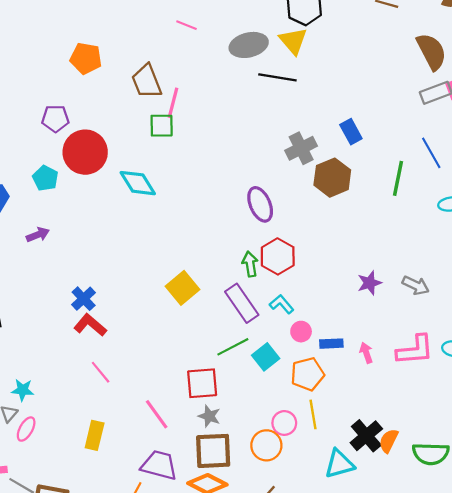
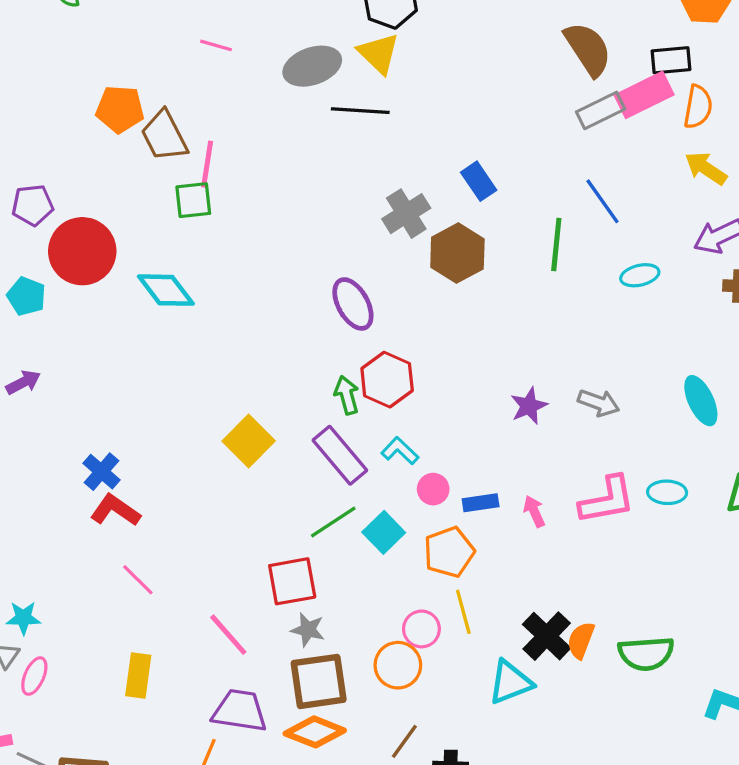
orange pentagon: (86, 58) -> (120, 109), moved

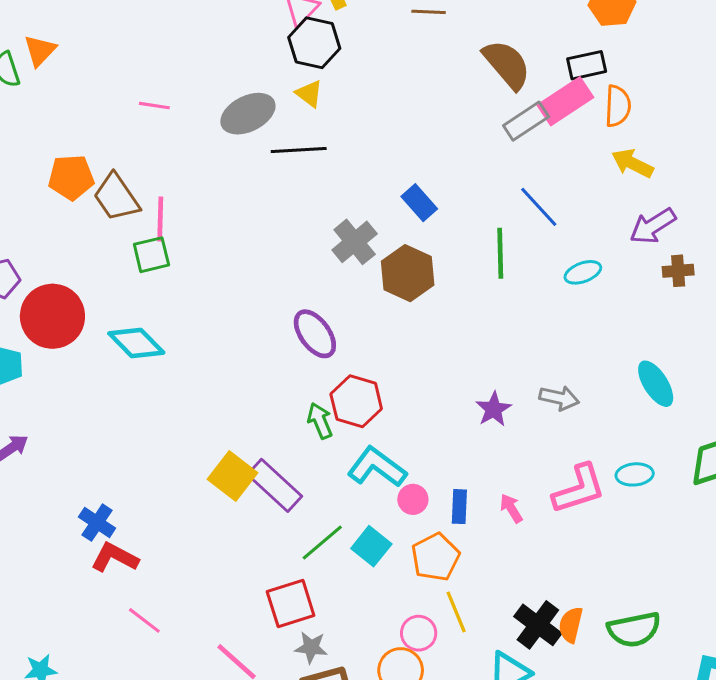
yellow triangle: (379, 53) -> (309, 94), size x0.7
cyan L-shape: (400, 451) -> (377, 467), size x1.6
purple rectangle: (340, 455) -> (275, 485), moved
blue rectangle: (481, 503) -> (459, 507), turned -72

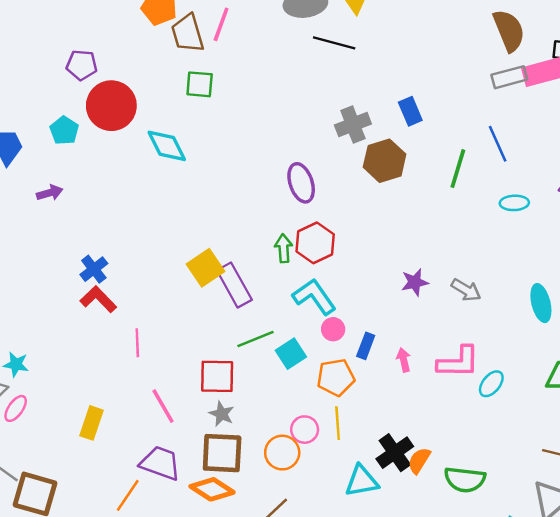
pink line: (160, 219) -> (221, 24), moved
cyan ellipse: (635, 474) -> (491, 384), moved, turned -64
pink line: (144, 620) -> (137, 343), moved, turned 32

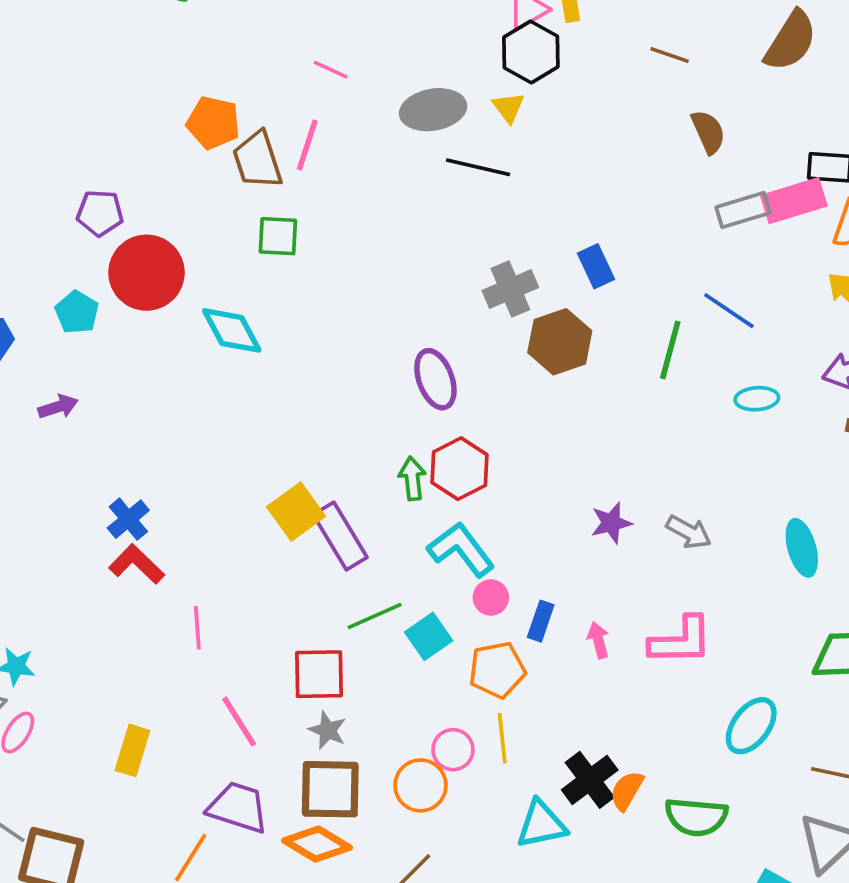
brown semicircle: (509, 31) -> (708, 132), moved, size x0.7
blue line: (498, 144) -> (729, 311), turned -30
cyan ellipse: (491, 384) -> (751, 726), moved, size x1.4

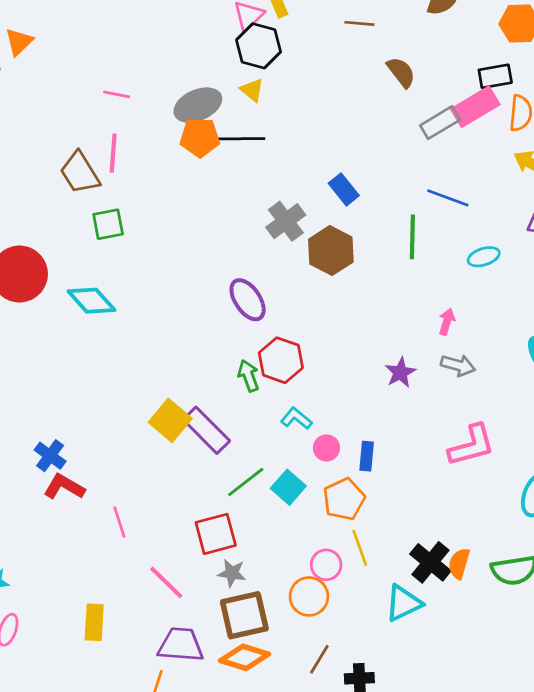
orange pentagon: (213, 123) -> (200, 137), moved
cyan L-shape: (461, 549) -> (296, 418), size x0.6
pink arrow: (598, 640) -> (447, 322), moved, turned 45

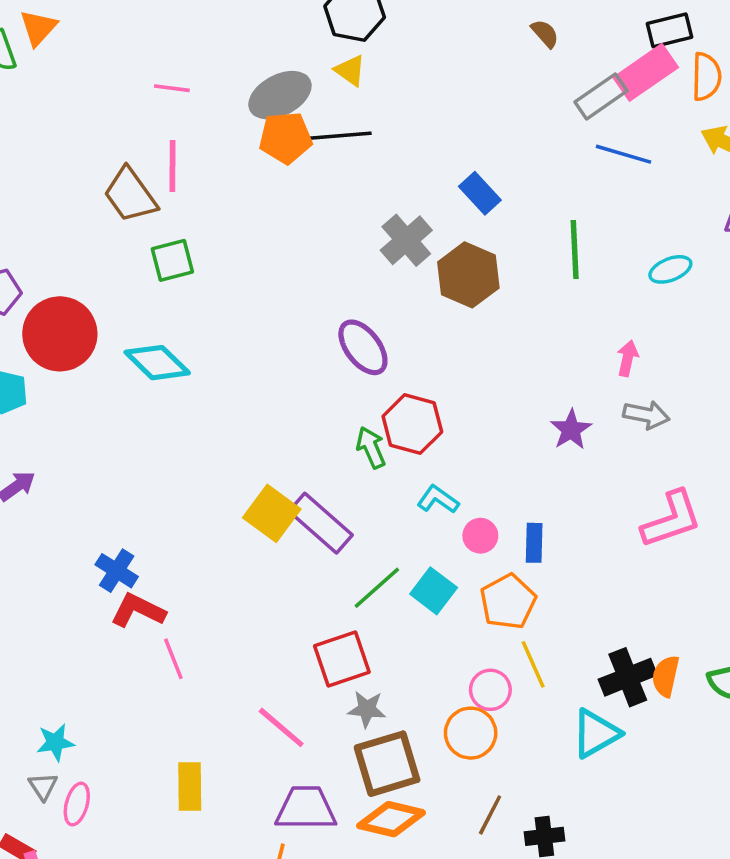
brown semicircle: (401, 72) -> (545, 34), size x0.7
blue line: (448, 198) -> (624, 154), moved
pink line: (119, 522) -> (173, 659), moved
black cross: (430, 562) -> (628, 677), turned 33

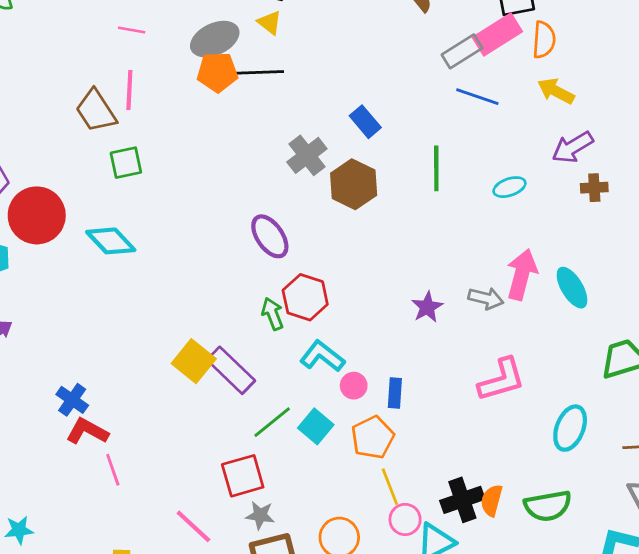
pink arrow: (628, 358) -> (522, 274), moved, size x1.8
cyan L-shape: (438, 499) -> (322, 356), size x1.4
pink circle: (490, 690) -> (405, 519), moved

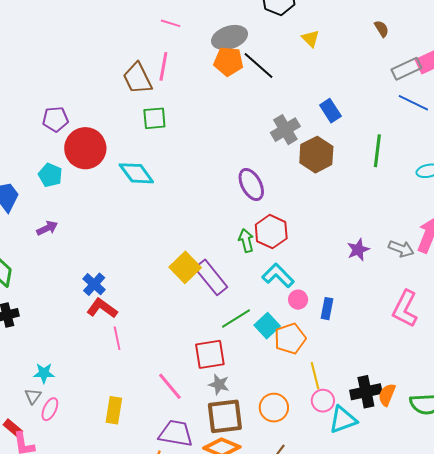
yellow triangle: (270, 23) -> (311, 39), moved
black line: (259, 72) -> (258, 66), turned 36
pink L-shape: (502, 380) -> (405, 309), turned 126
orange pentagon: (373, 437) -> (290, 339), moved

